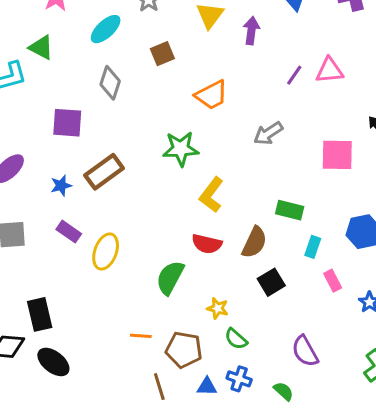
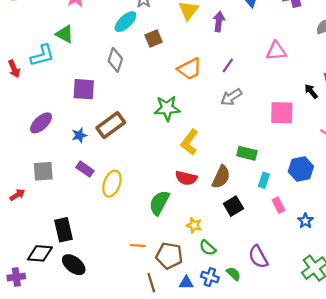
cyan ellipse: (106, 29) -> (125, 22), moved
purple line: (294, 75) -> (228, 66), moved
green semicircle: (284, 391) -> (233, 274), moved

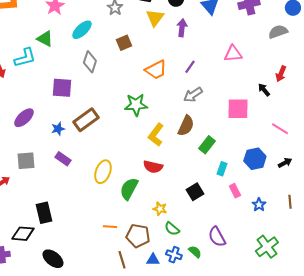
cyan ellipse: (125, 22) -> (82, 30), moved
green rectangle: (247, 153) -> (207, 145), turned -66
brown semicircle: (221, 177) -> (186, 126), moved
yellow ellipse: (112, 184) -> (103, 172), moved
black ellipse: (74, 265) -> (53, 259), moved

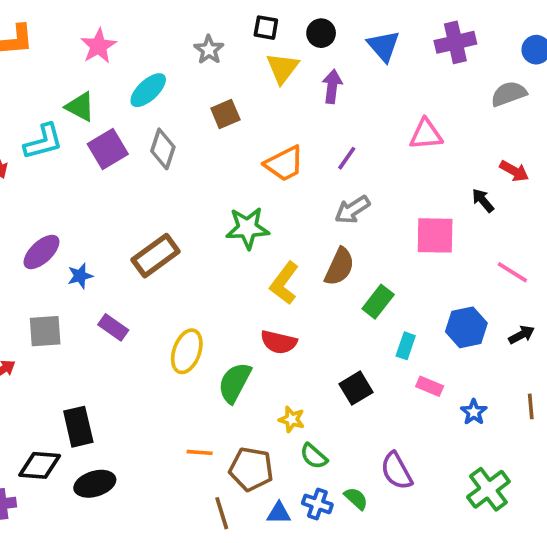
red arrow: (281, 74) -> (514, 171), turned -84
purple square: (62, 88) -> (108, 149), moved, turned -35
blue star: (58, 129) -> (80, 276), moved
pink rectangle: (235, 191) -> (430, 386), turned -40
black ellipse: (53, 259) -> (95, 484), moved, turned -55

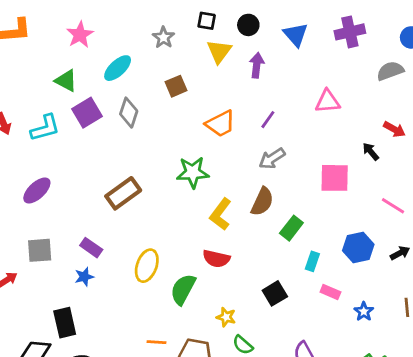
cyan L-shape: (43, 142) -> (45, 128), moved
blue star: (80, 276) -> (84, 277), moved

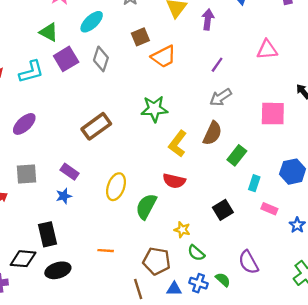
orange trapezoid: (221, 124) -> (164, 57), moved
orange line: (157, 342) -> (106, 251), moved

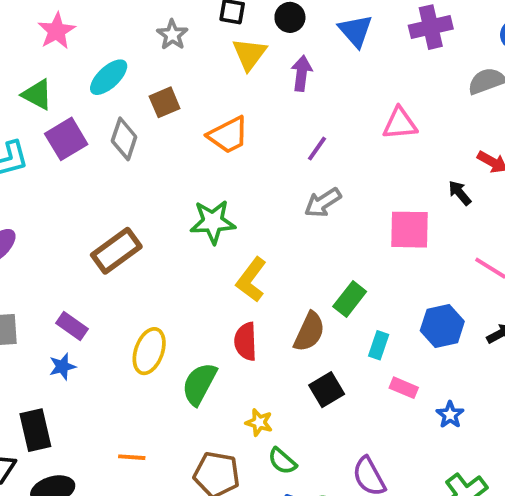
brown square: (140, 37) -> (165, 102), moved
brown semicircle: (212, 133) -> (309, 332), moved
red semicircle: (174, 181) -> (246, 341), turned 75

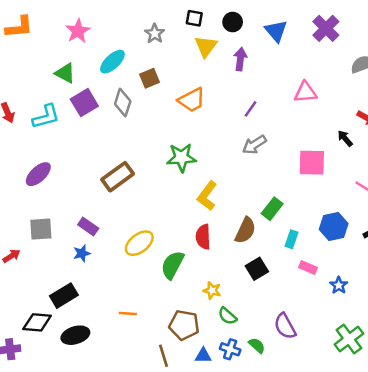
purple cross: (431, 27) -> (326, 28), turned -32
yellow ellipse: (149, 351) -> (139, 243), turned 32
black rectangle: (35, 430) -> (64, 296), turned 72

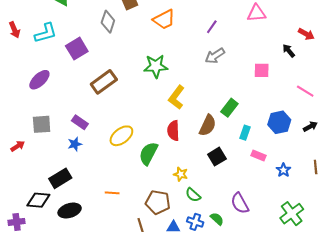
purple square: (84, 103) -> (77, 49), moved
pink square: (312, 163) -> (262, 70), size x0.7

